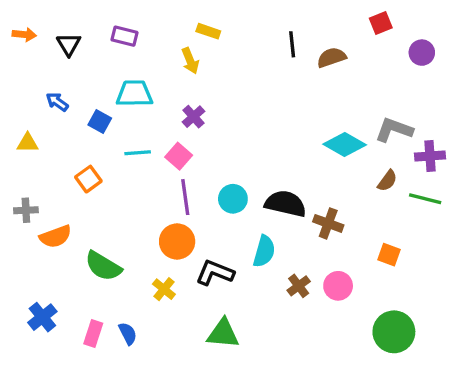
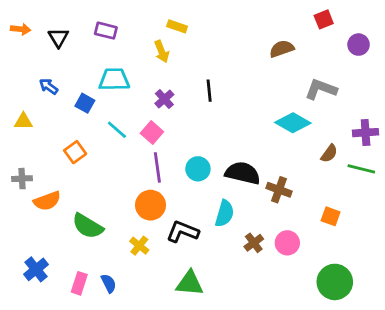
black line: (292, 44) -> (209, 91), moved
gray L-shape: (394, 130) -> (321, 89), moved
cyan line: (138, 153) -> (117, 130), turned 45

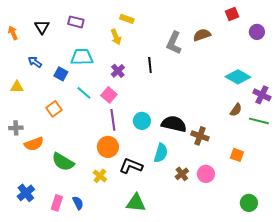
orange arrow: (21, 29) -> (13, 33), moved, turned -120
gray L-shape: (321, 89) -> (174, 43), moved, turned -85
cyan diamond: (293, 123) -> (238, 77), moved
purple cross: (366, 133) -> (262, 95), turned 30
green circle: (335, 282) -> (249, 203), moved, size x0.7

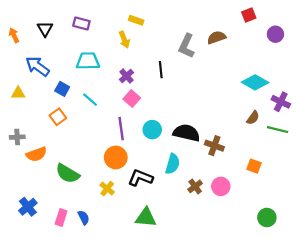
blue arrow: (35, 62) -> (38, 66), size x1.6
blue square: (61, 74) -> (62, 89), moved
pink square: (109, 95) -> (132, 99), moved

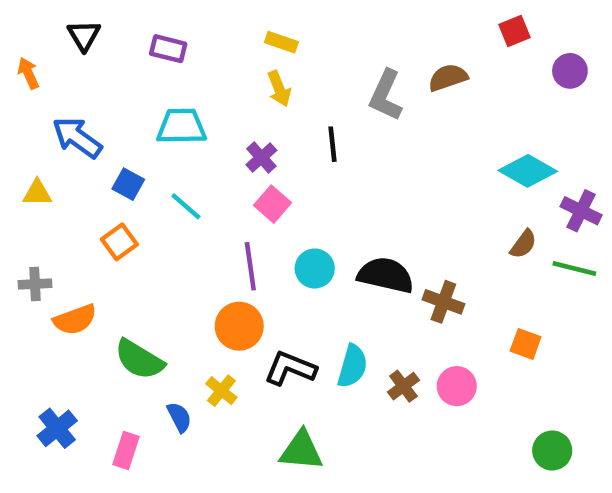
black triangle: (45, 29) -> (84, 35), moved
yellow arrow: (124, 40) -> (279, 89), moved
cyan semicircle: (173, 164) -> (352, 366), moved
blue semicircle: (84, 217) -> (179, 417), moved

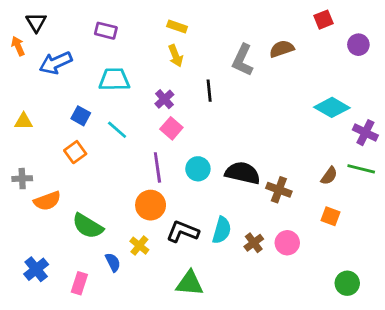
black triangle: (84, 35) -> (36, 22), moved
blue arrow: (77, 138) -> (56, 63), moved, turned -60
brown semicircle: (523, 244) -> (329, 176), moved

